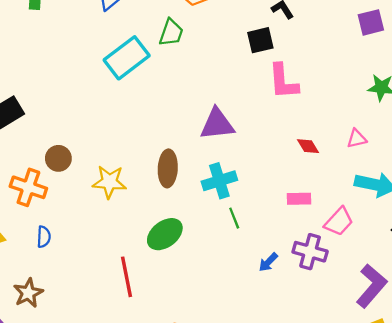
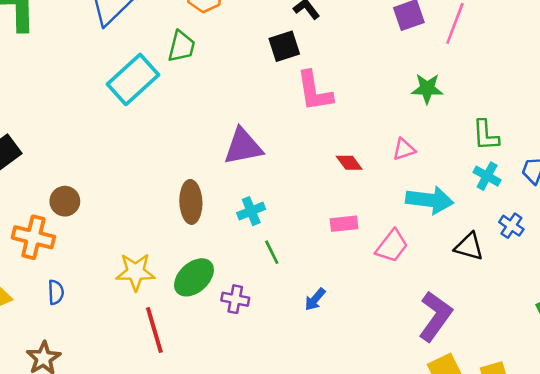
cyan cross: (219, 181) -> (251, 211), size x0.7
yellow star: (109, 182) -> (135, 272), moved
purple cross: (310, 252) -> (235, 299), moved, size x0.7

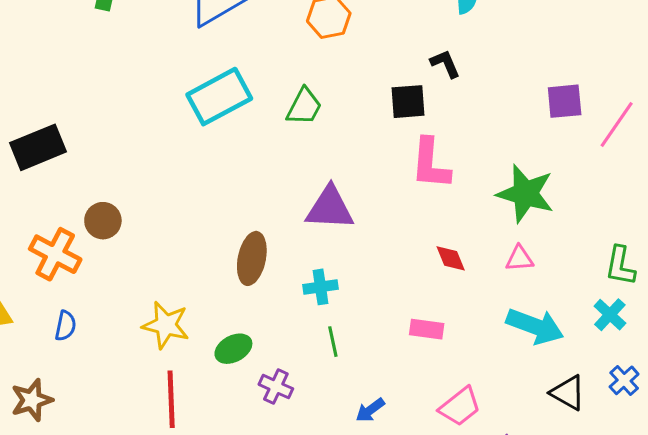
green trapezoid: (181, 46) -> (304, 107), moved
green star: (427, 89) -> (526, 194), moved, size x1.5
pink trapezoid: (392, 246) -> (460, 407), moved
green ellipse: (194, 277) -> (233, 349), size x0.7

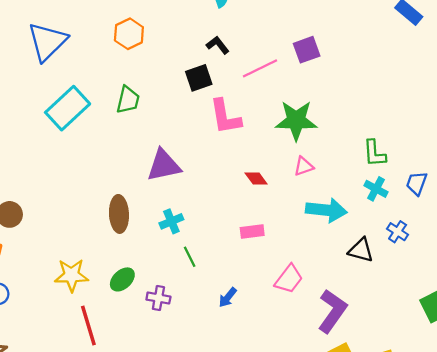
pink line: (617, 124) -> (260, 68), moved, turned 44

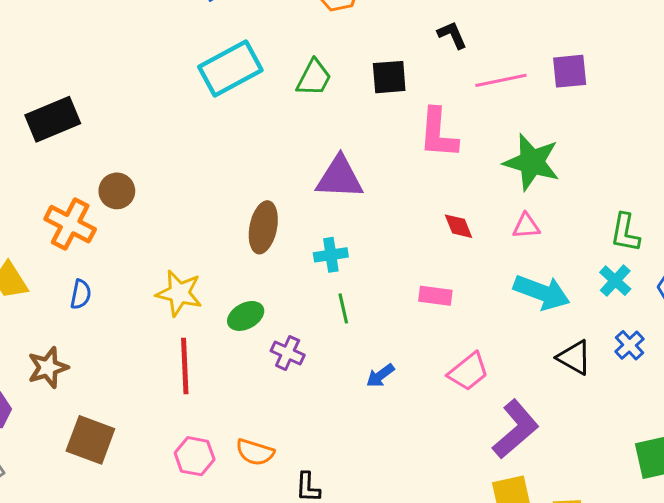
black square: (199, 78) -> (389, 77), moved

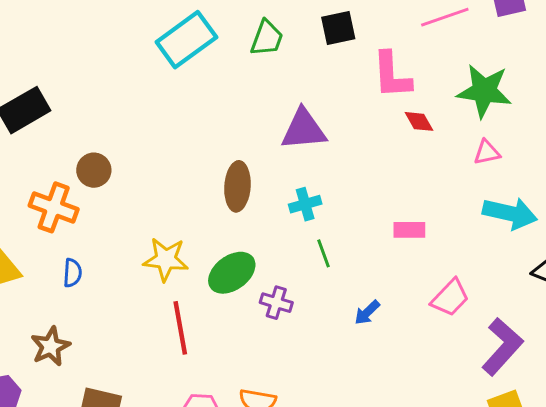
red diamond: (458, 226) -> (419, 121), moved
green ellipse: (246, 316) -> (232, 273), size x1.4

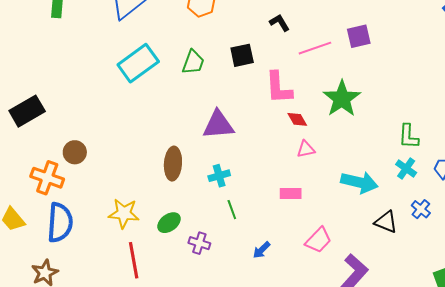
green star: (484, 91) -> (342, 99), turned 30
pink triangle: (487, 152) -> (306, 149), moved
blue semicircle: (72, 273) -> (60, 223), size x2.0
green ellipse: (232, 273) -> (169, 223), size x0.7

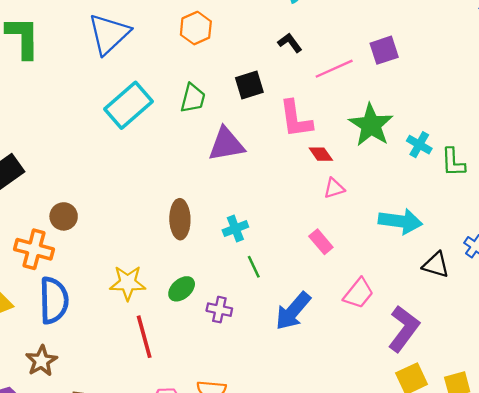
purple triangle: (218, 125) -> (226, 144), moved
cyan cross: (406, 168) -> (419, 145), moved
pink rectangle: (291, 194) -> (321, 242), turned 55
blue arrow: (261, 250) -> (293, 311), size x1.8

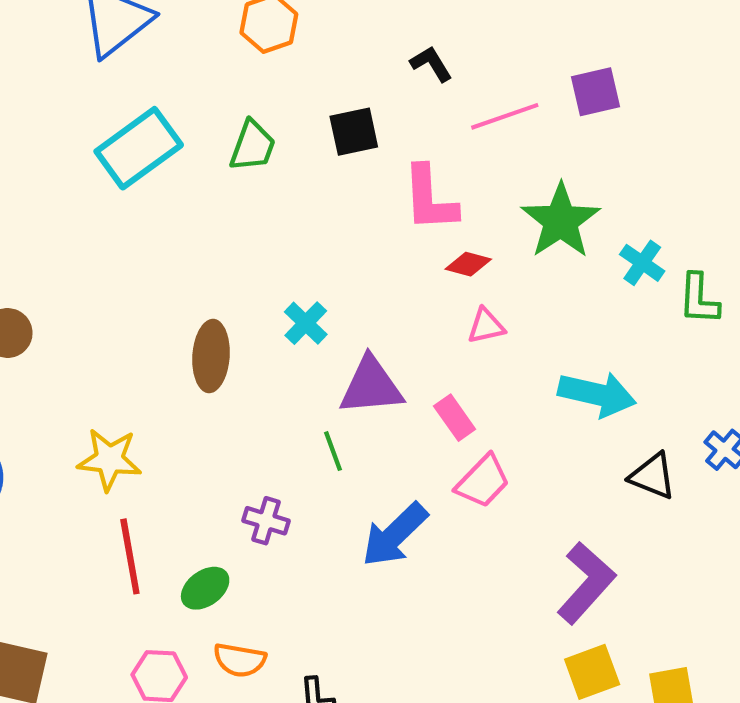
purple triangle: (226, 144) -> (371, 386), moved
red diamond: (321, 154) -> (468, 264), turned -45
cyan cross: (235, 229) -> (306, 323), moved, turned -30
green ellipse: (182, 289) -> (205, 588), moved
pink trapezoid: (358, 293) -> (483, 481), moved

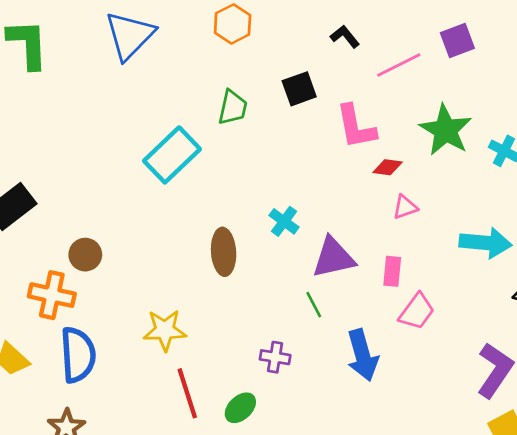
cyan rectangle: (139, 148) -> (172, 155), moved
pink rectangle: (455, 418) -> (392, 271), turned 48
blue arrow: (395, 535) -> (363, 355), turned -54

